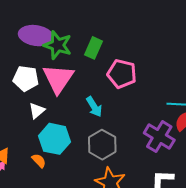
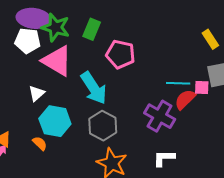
white pentagon: (26, 78) -> (27, 41), moved
pink triangle: (58, 79) -> (57, 61), turned -32
cyan arrow: (94, 107) -> (94, 88), size x1.6

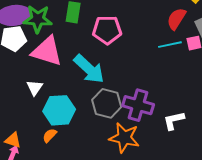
red semicircle: (185, 99) -> (176, 19), moved
purple cross: (160, 116) -> (138, 105), moved
orange semicircle: (40, 143) -> (50, 135), turned -77

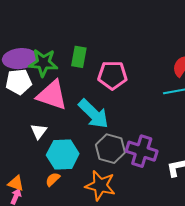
orange star: (124, 138) -> (100, 186), moved

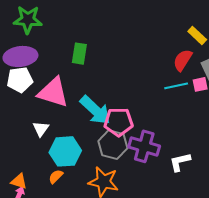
green star: (43, 63) -> (28, 20), moved
pink pentagon: (112, 75) -> (119, 122), moved

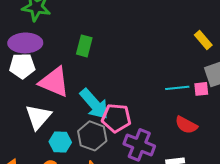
red semicircle: (183, 60) -> (186, 125), moved, turned -100
white triangle: (41, 129) -> (38, 117), size x1.6
gray hexagon: (113, 145) -> (92, 136), moved
cyan hexagon: (65, 151) -> (60, 142), size x0.7

